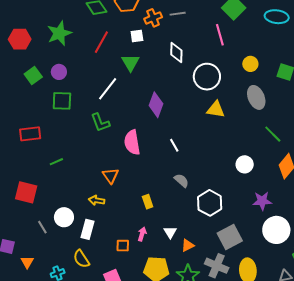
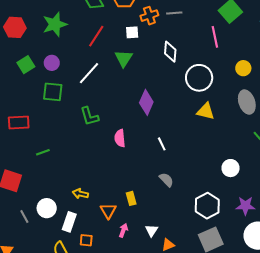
white line: (108, 89) -> (89, 73), moved
pink semicircle: (132, 142) -> (120, 138), size x0.7
orange triangle: (111, 176) -> (108, 211), moved
white hexagon: (210, 203) -> (207, 206), moved
orange square: (123, 246) -> (86, 240), moved

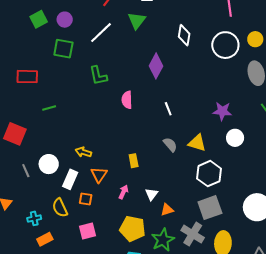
white diamond: (170, 52) -> (184, 35), moved
white circle: (199, 78) -> (225, 45), moved
yellow triangle: (206, 111) -> (197, 143), moved
purple star: (245, 206) -> (222, 111), moved
orange triangle: (108, 211) -> (99, 175), moved

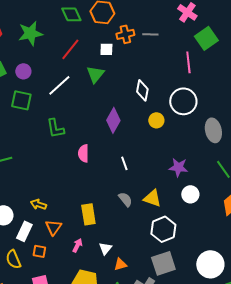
yellow circle: (255, 39) -> (156, 120), moved
yellow rectangle: (134, 161) -> (88, 214), size x1.5

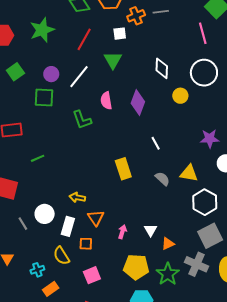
purple circle: (23, 71) -> (51, 74), moved
pink semicircle: (83, 153) -> (106, 101), moved
yellow rectangle: (88, 214) -> (123, 169), moved

